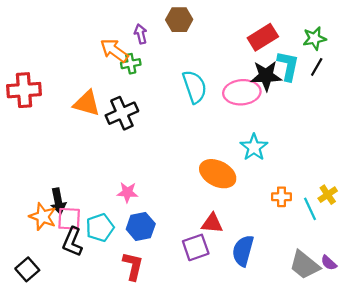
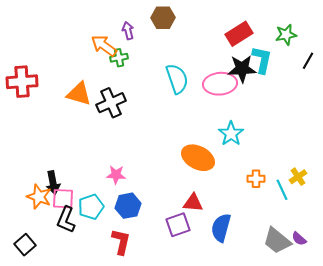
black line: (317, 67) -> (308, 61), moved

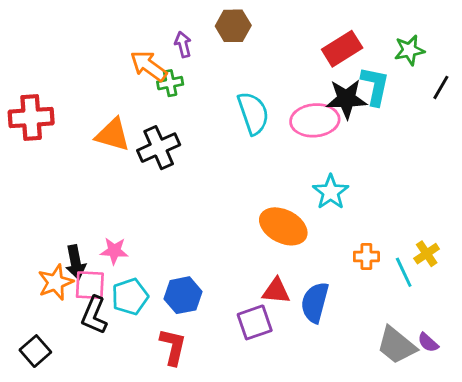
pink star: (116, 175) -> (114, 251), moved
orange star: (39, 197) -> (55, 282), turned 30
blue semicircle: (221, 228) -> (315, 302), moved

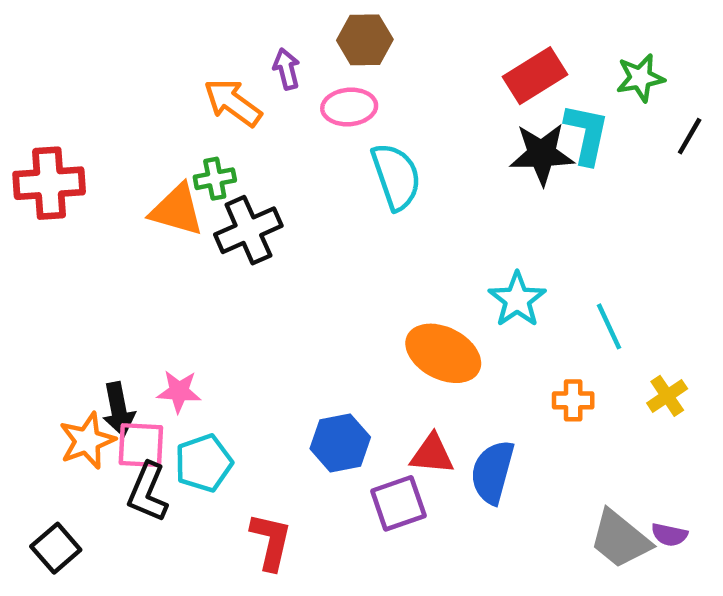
green cross: (170, 83) -> (215, 179), moved
pink ellipse: (315, 120) -> (349, 107), moved, size x0.7
cyan line: (404, 272) -> (609, 326), moved
blue hexagon: (183, 295) -> (340, 443), moved
purple semicircle: (428, 342) -> (669, 535), turned -30

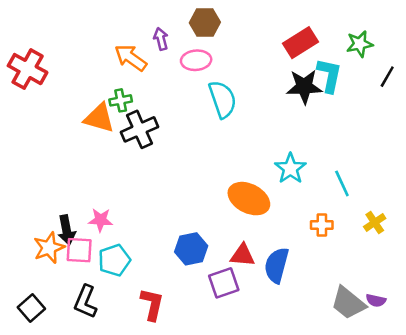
red cross: (49, 183) -> (28, 69), moved, turned 33
black L-shape: (148, 492) -> (85, 302), moved

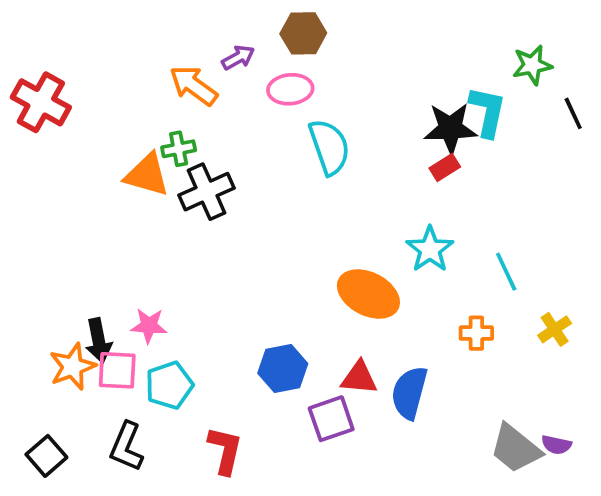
purple arrow: (161, 39) -> (238, 58), turned 75
red rectangle: (300, 43) -> (445, 167), moved, size x0.6
black line: (387, 77) -> (573, 113), turned -55

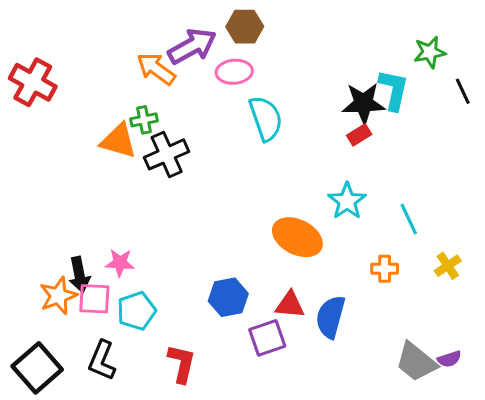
purple arrow: (238, 58) -> (192, 46), size x1.8
purple semicircle: (556, 445) -> (449, 359), turned -30
black square: (46, 456) -> (37, 368), size x1.5

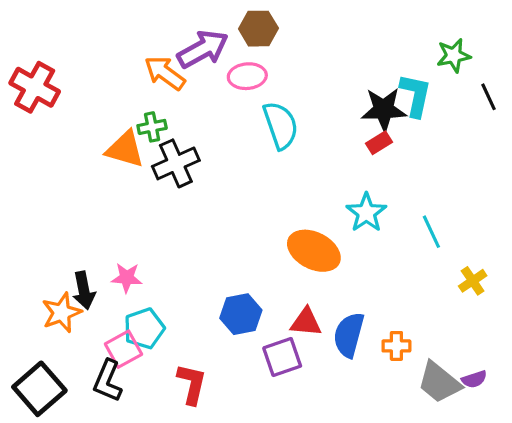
orange cross: (385, 269) -> (396, 346), moved
pink square: (94, 299) -> (123, 349), moved, turned -32

